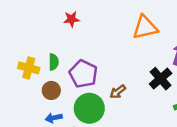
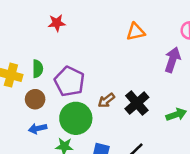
orange triangle: (145, 28) -> (136, 32), size x0.7
black cross: (161, 79) -> (137, 103), moved

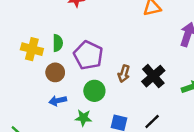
brown arrow: (106, 100) -> (124, 74), turned -35
green circle: (76, 118) -> (94, 91), size x0.7

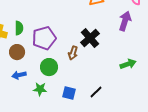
purple pentagon: (88, 55) -> (44, 38), turned 30
black cross: (153, 76) -> (90, 38), moved

